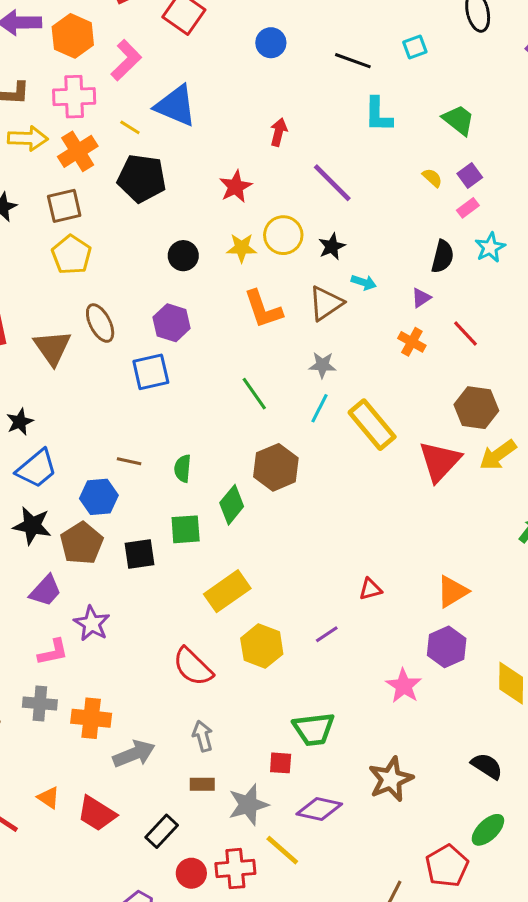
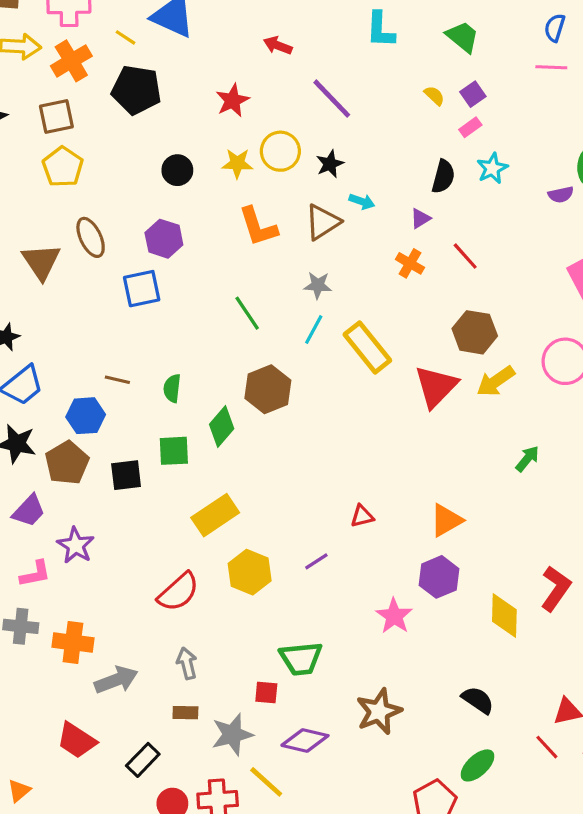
red arrow: (279, 132) -> (278, 45), turned -84
red semicircle: (193, 667) -> (178, 592), turned -87
orange triangle: (49, 798) -> (19, 791), moved, turned 45

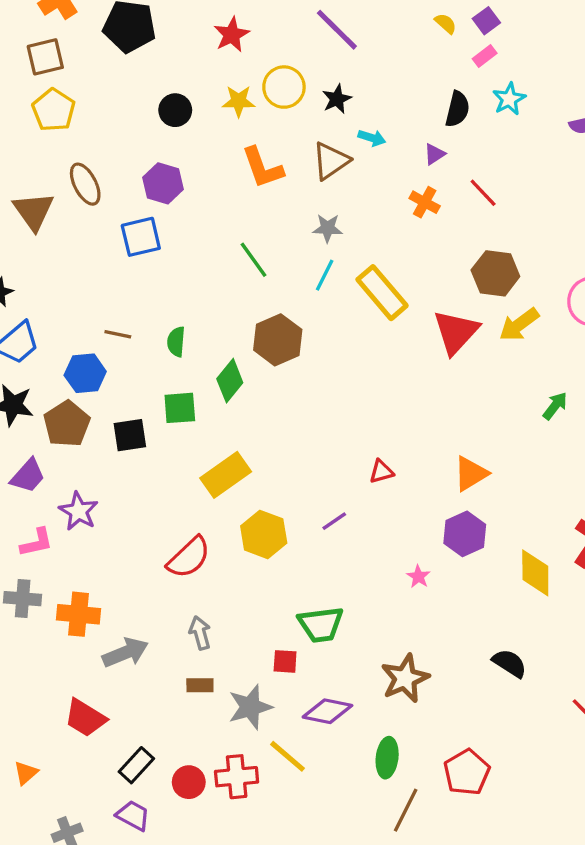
pink star: (394, 616) -> (418, 577), size x0.6
black rectangle: (143, 760) -> (136, 765), moved
green ellipse: (477, 765) -> (387, 758), moved, turned -39

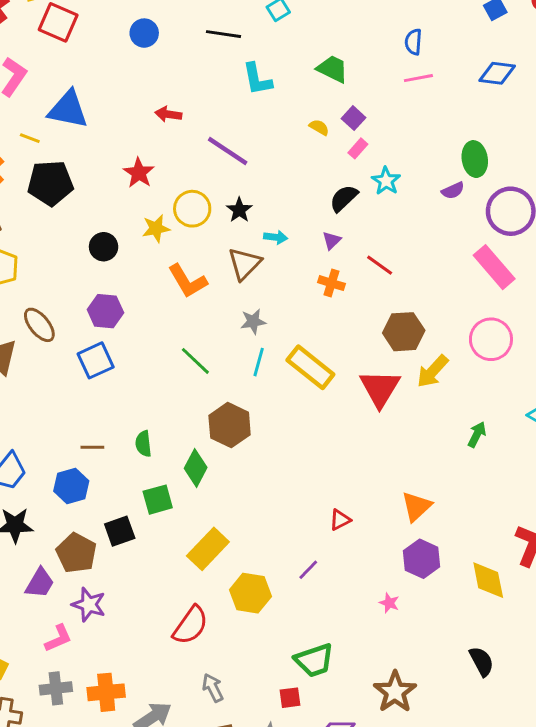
black semicircle: (457, 109) -> (344, 198), turned -136
brown pentagon: (67, 424) -> (76, 553), moved
black semicircle: (510, 663) -> (481, 661), turned 40

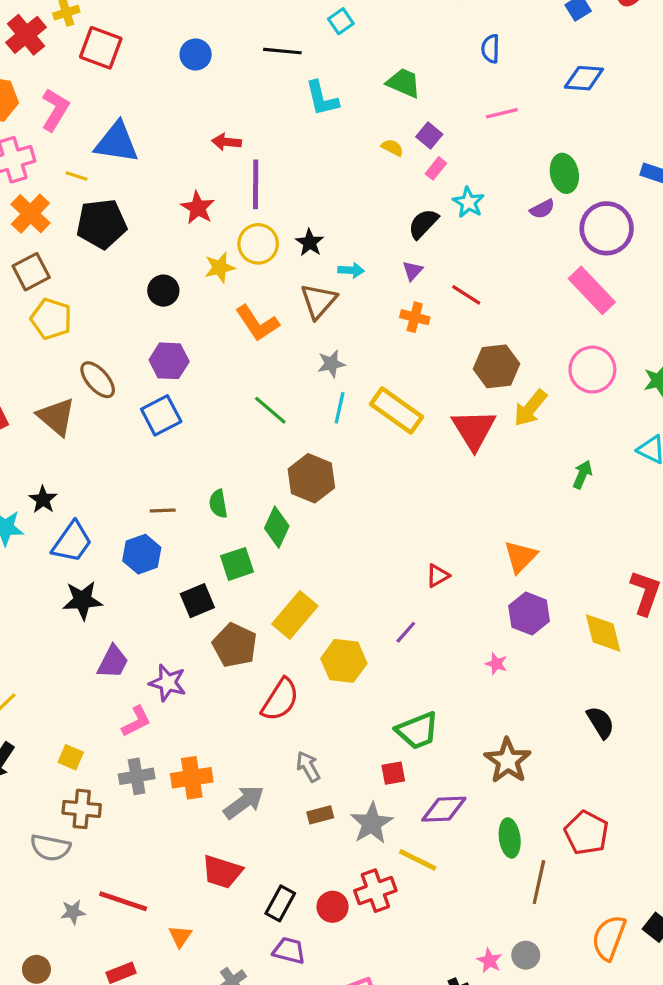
pink line: (418, 78) -> (502, 113), moved
purple line: (228, 151) -> (256, 184), moved, turned 60
brown pentagon: (76, 553) -> (235, 645), moved

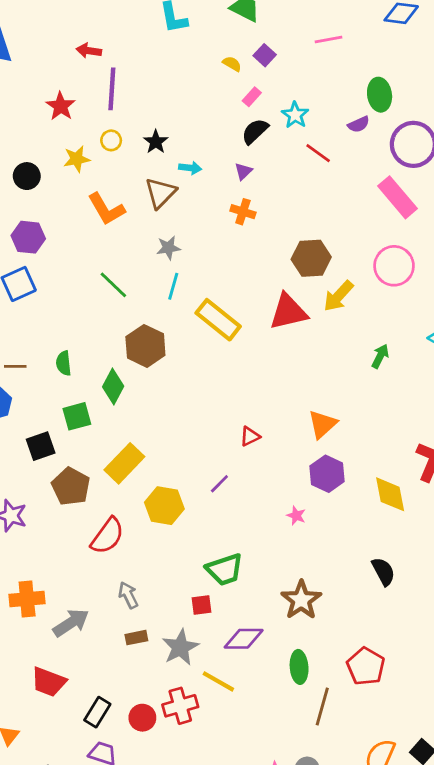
pink rectangle: (436, 168) -> (252, 97), moved
yellow circle: (258, 244) -> (111, 140), size x0.6
red line: (466, 295) -> (318, 153), moved
yellow rectangle: (397, 410) -> (218, 320), moved
red triangle: (474, 430) -> (288, 312), turned 45

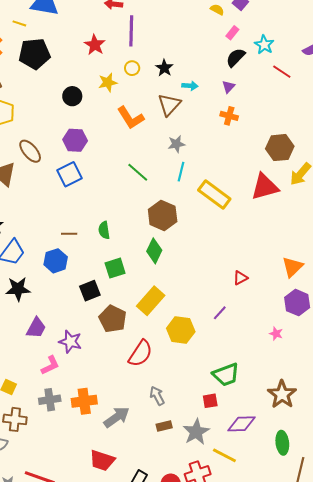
green diamond: (113, 386) -> (154, 251), moved

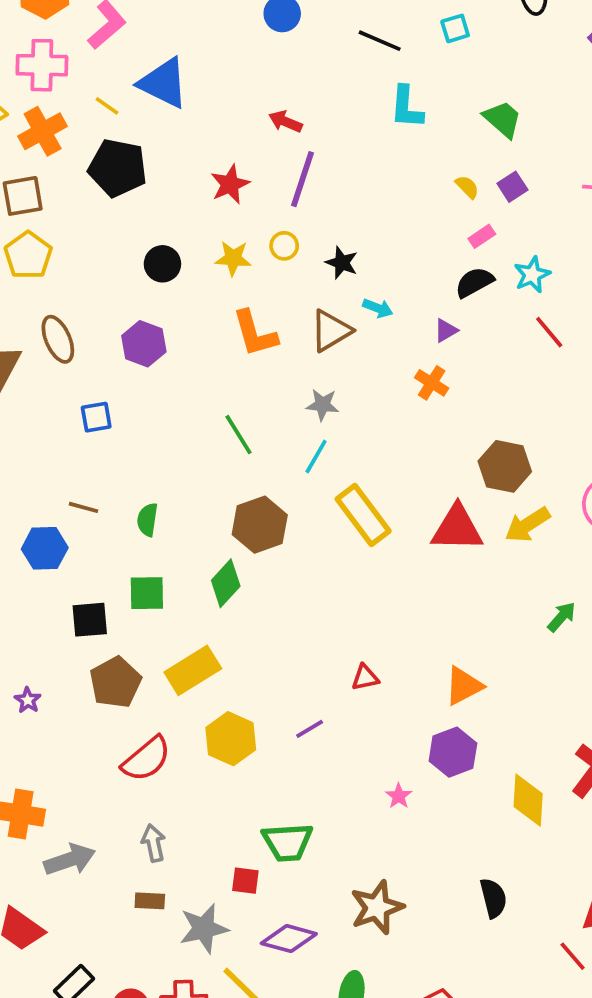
black star: (164, 68) -> (342, 263), turned -30
blue square: (69, 174) -> (96, 417), moved, size x0.7
purple star: (70, 342) -> (28, 700), size x0.6

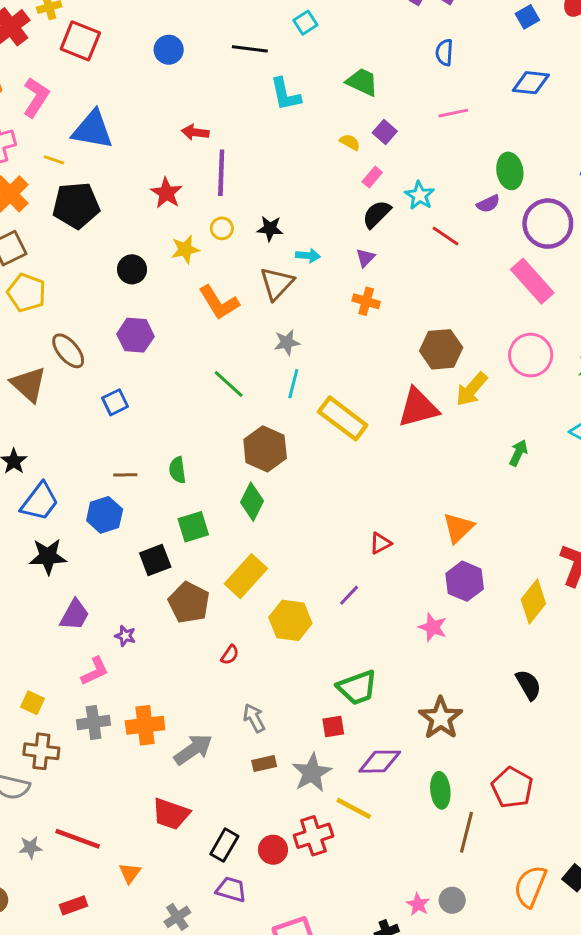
red semicircle: (146, 759) -> (230, 655), size x0.5
pink star: (399, 796) -> (433, 627), size x1.4
yellow diamond: (528, 800) -> (533, 602), turned 51

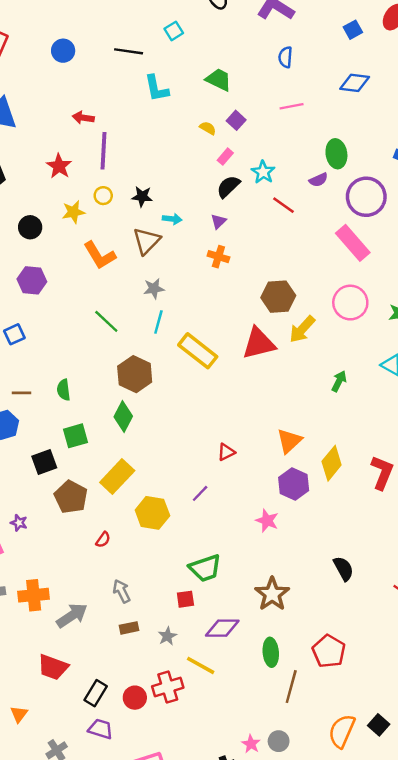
yellow diamond: (533, 602) -> (332, 463), moved
gray star: (312, 773) -> (167, 636), size x0.6

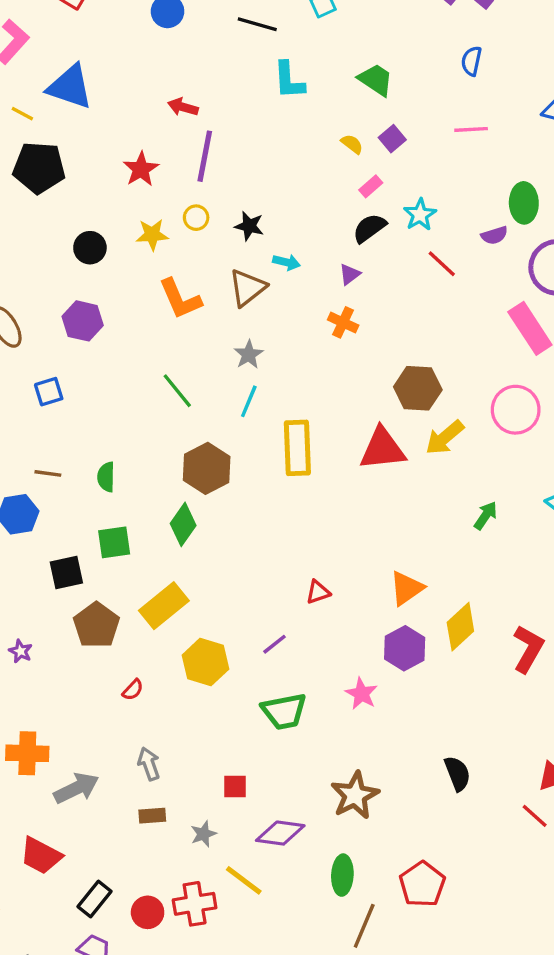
gray star: (154, 289) -> (249, 355), turned -30
yellow rectangle: (198, 351) -> (297, 448), turned 42
green trapezoid: (205, 568) -> (284, 711), moved

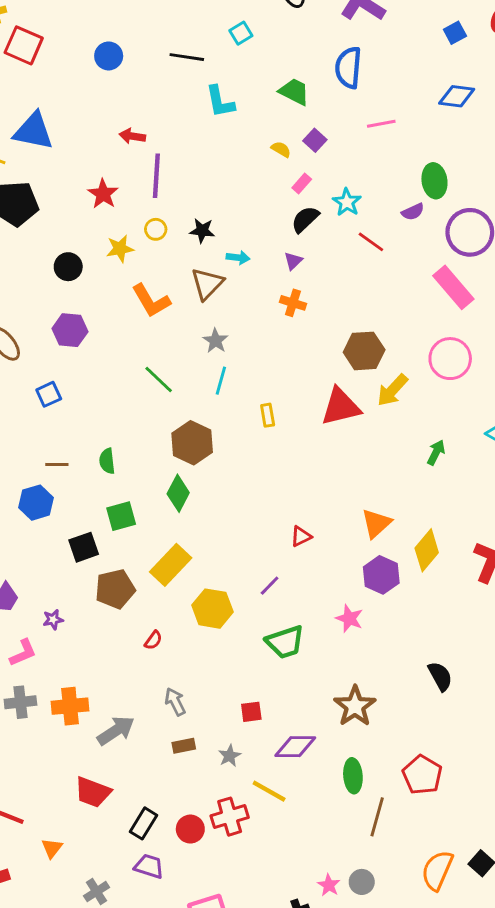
blue semicircle: (471, 61) -> (348, 68), moved, size x1.6
yellow rectangle: (297, 448) -> (268, 415), size x0.5
brown pentagon: (96, 625) -> (115, 589), turned 30
purple star: (21, 651) -> (53, 620), turned -30

